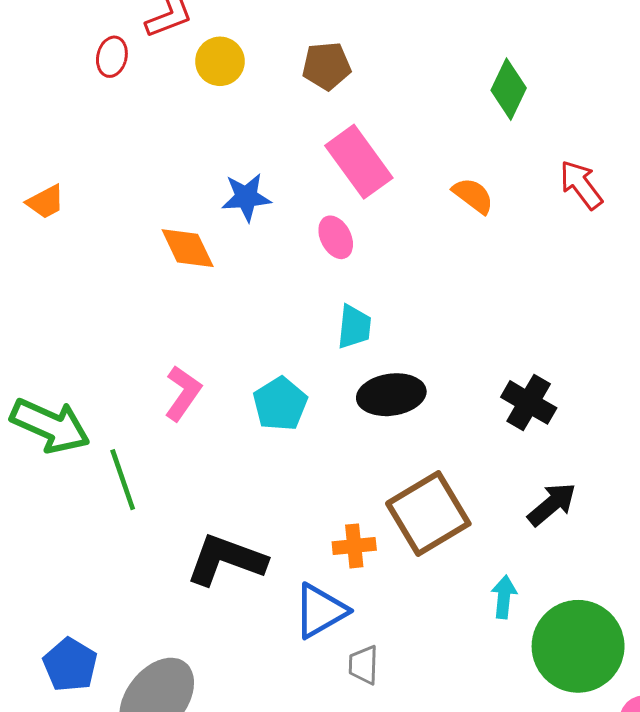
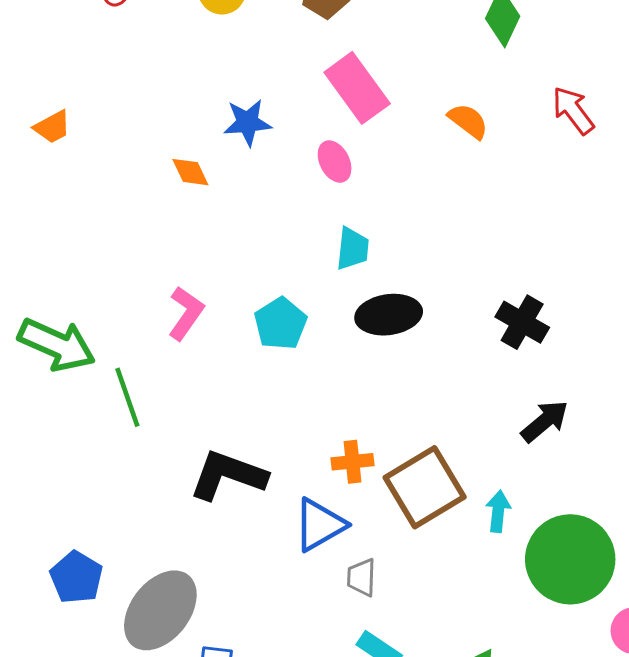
orange diamond: (188, 248) -> (190, 172), size x0.7
brown square: (428, 514) -> (425, 487), moved

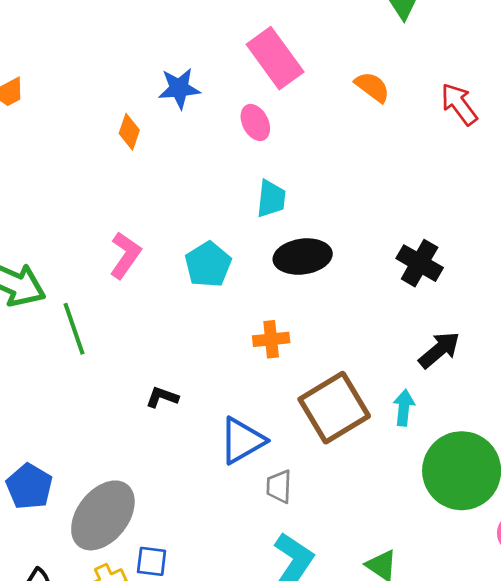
red arrow: (573, 110) -> (459, 104), moved
orange diamond: (190, 172) -> (129, 132), turned 44
orange cross: (353, 462) -> (271, 339), moved
black L-shape: (228, 475) -> (162, 397), size x0.5
cyan arrow: (498, 511) -> (404, 408), moved

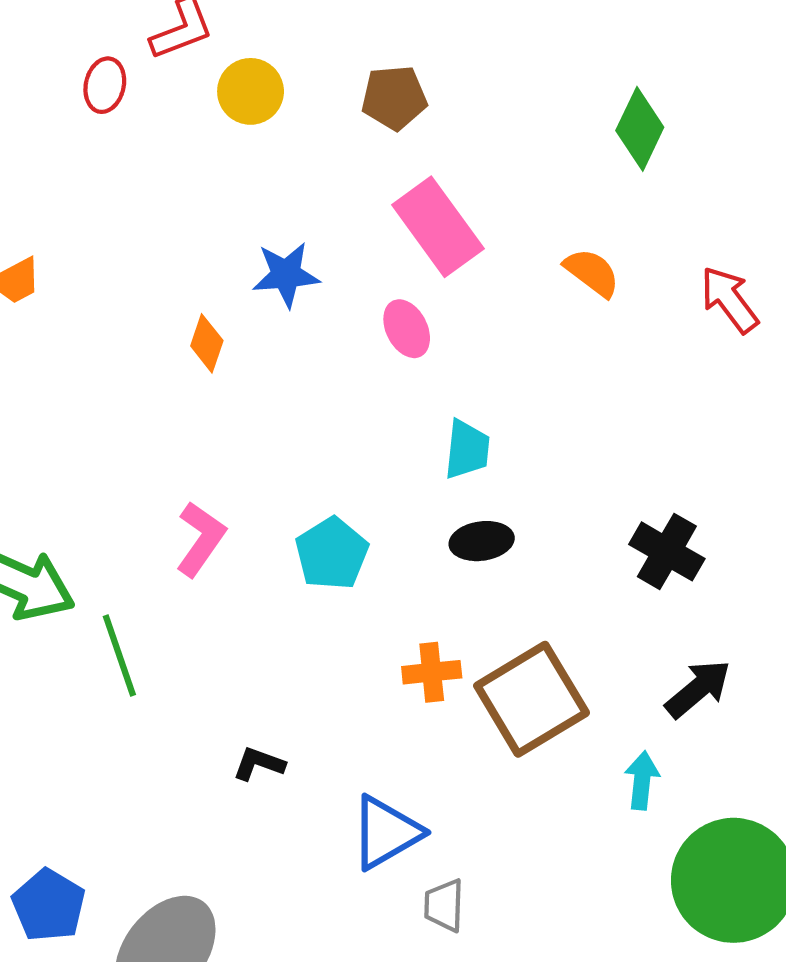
cyan trapezoid: (271, 199) -> (467, 449), moved
black ellipse: (303, 257) -> (482, 541), size x0.7
brown square: (334, 408) -> (532, 699), moved

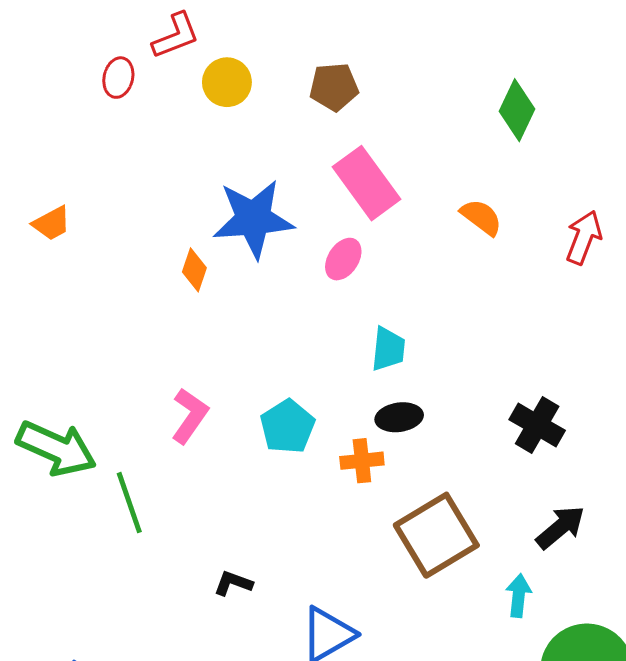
blue star: (286, 275) -> (253, 219), size x1.6
red arrow: (729, 300) -> (584, 237), turned 58
pink ellipse: (407, 329) -> (343, 259), turned 60
orange cross: (432, 672) -> (362, 461), moved

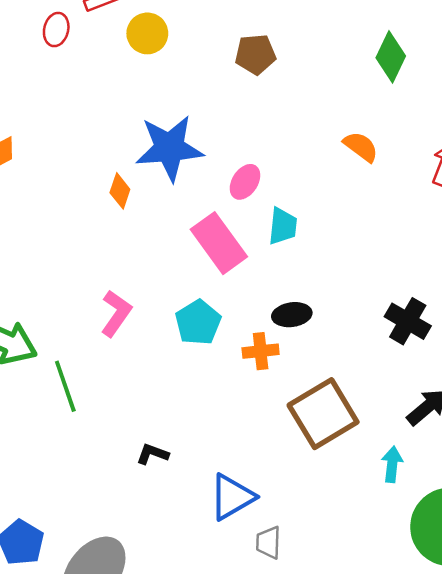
brown pentagon: (334, 87) -> (255, 54), moved
pink rectangle: (367, 183) -> (219, 243), moved
cyan trapezoid: (388, 349) -> (283, 226), moved

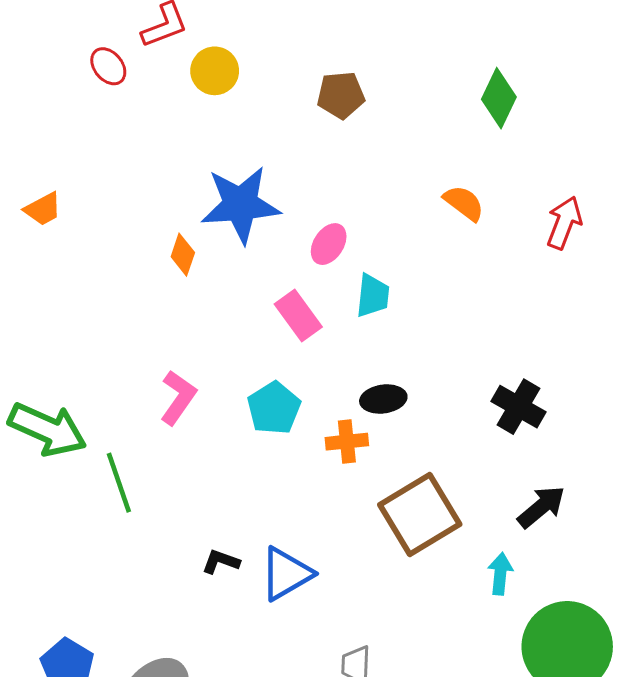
red ellipse: (56, 30) -> (108, 66), turned -52
pink rectangle: (219, 243) -> (298, 315), size x0.7
blue triangle: (232, 497) -> (286, 574), moved

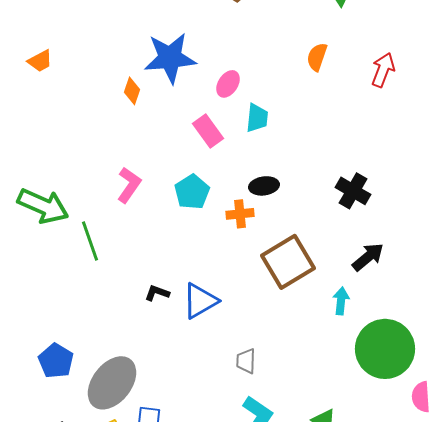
orange semicircle: (464, 203) -> (317, 57), turned -108

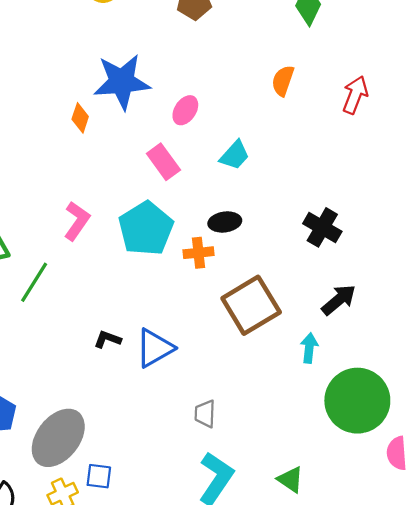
cyan trapezoid: (257, 118) -> (235, 155), moved, turned 36
cyan pentagon: (192, 192) -> (146, 229), size x1.4
green line: (90, 241) -> (34, 282), turned 51

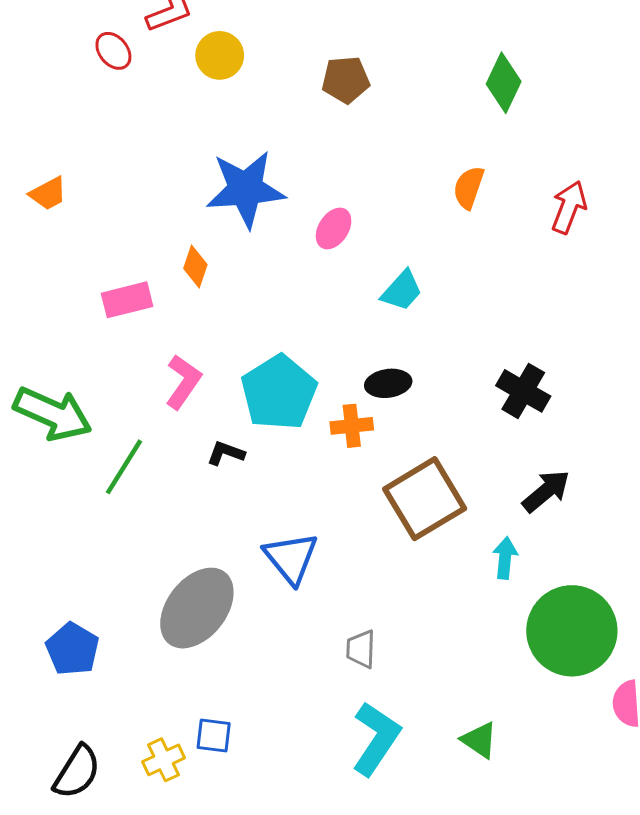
orange diamond: (80, 118) -> (195, 266), moved
pink rectangle: (163, 162) -> (127, 300), moved, turned -68
black L-shape: (108, 339) -> (226, 453), moved
blue triangle: (155, 348) -> (291, 558), turned -39
gray ellipse: (58, 438) -> (197, 608), moved

